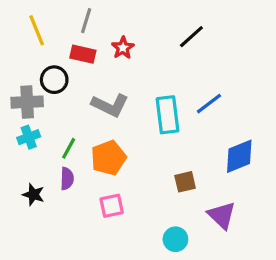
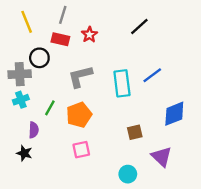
gray L-shape: (110, 105) -> (80, 76), turned 140
purple semicircle: (67, 179) -> (34, 130), moved
black star: (33, 195) -> (24, 153), moved

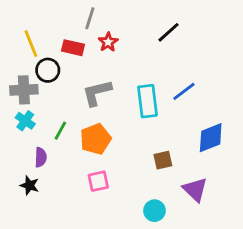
gray line: (63, 15) -> (90, 18), moved
yellow line: (27, 22) -> (31, 44), moved
cyan cross: (21, 100) -> (25, 121), turned -35

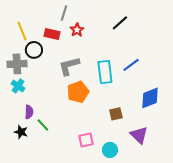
green line: (60, 131) -> (43, 125), moved, turned -72
orange pentagon: (95, 139) -> (78, 92), moved
pink square: (98, 181) -> (86, 140), moved

